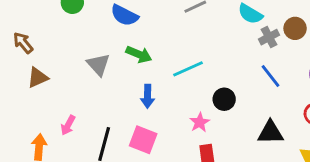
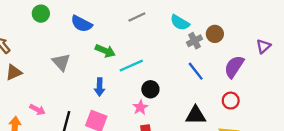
green arrow: (139, 54) -> (105, 51), moved
black circle: (224, 99) -> (150, 89), moved
pink arrow: (68, 125) -> (37, 110), turned -91

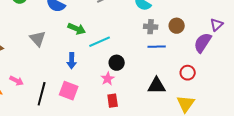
brown circle: (215, 34) -> (177, 26), moved
gray cross: (195, 41) -> (151, 27), moved, turned 32
purple semicircle: (234, 67) -> (203, 43), moved
blue line: (196, 71) -> (157, 47), turned -54

